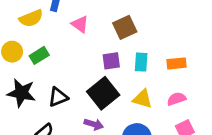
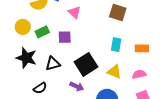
brown square: (125, 27) -> (118, 13), moved, turned 36
purple square: (111, 61) -> (65, 37), moved

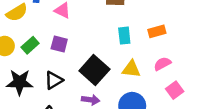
purple square: (65, 37) -> (59, 44), turned 32

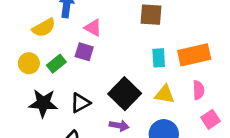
orange rectangle: (157, 31) -> (194, 55), size x1.6
purple square: (59, 44) -> (84, 52), moved
pink semicircle: (162, 64) -> (198, 90), turned 114

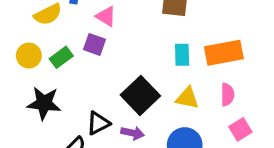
black triangle: (80, 103) -> (98, 123), moved

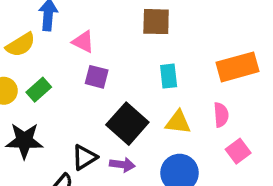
purple square: (94, 44) -> (97, 77), moved
orange rectangle: (224, 53) -> (238, 67), moved

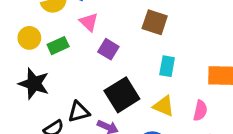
brown square: (156, 22) -> (155, 22), moved
pink triangle: (83, 42) -> (89, 22), moved

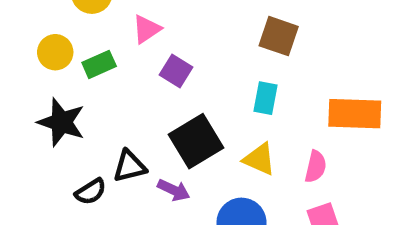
pink triangle: (89, 22) -> (147, 29), turned 42
brown square: (155, 22) -> (279, 36), moved

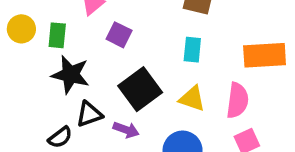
green rectangle: (99, 64) -> (57, 35), turned -55
black star: (61, 122) -> (70, 75), moved
pink semicircle: (316, 167) -> (237, 100), size x1.4

